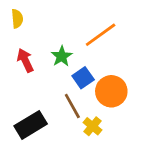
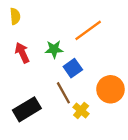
green star: (62, 56) -> (54, 49), turned 30
orange circle: (111, 91) -> (111, 89), moved

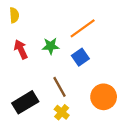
blue square: (73, 68) -> (80, 57), moved
orange circle: (111, 89) -> (104, 97), moved
yellow cross: (81, 110) -> (62, 112), moved

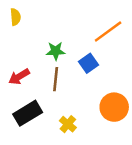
orange line: (83, 28) -> (108, 32), moved
red arrow: (21, 49) -> (19, 77), moved, turned -96
brown line: (59, 87) -> (56, 79), moved, turned 35

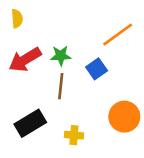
red arrow: (19, 77) -> (25, 60), moved, size x1.4
yellow cross: (68, 124) -> (74, 135), turned -35

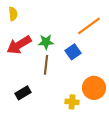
black rectangle: (30, 123) -> (23, 93), size x0.7
yellow cross: (74, 135) -> (72, 102), moved

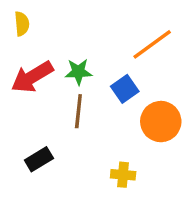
orange circle: (94, 88) -> (161, 122), moved

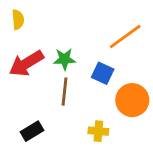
blue square: (125, 89) -> (103, 73), turned -30
yellow cross: (123, 175) -> (98, 131), moved

